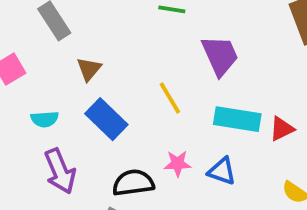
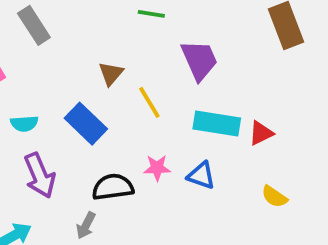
brown triangle: (89, 69) -> (111, 74), moved

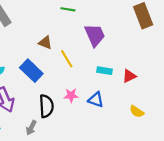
brown triangle: (111, 74) -> (45, 43), turned -48
cyan rectangle: (217, 124) -> (104, 71), size x0.6
black semicircle: (113, 187) -> (46, 106), turned 95

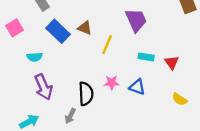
yellow line: (67, 59) -> (107, 45), turned 54
blue rectangle: (31, 71) -> (58, 31), moved
red triangle: (129, 76) -> (172, 62), turned -40

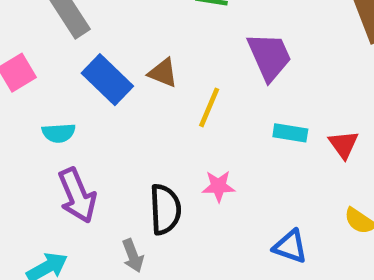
blue triangle: (137, 87) -> (290, 246), moved
gray arrow: (70, 116) -> (133, 256), turned -48

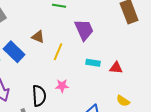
blue rectangle: (107, 80) -> (14, 52), moved
red triangle: (344, 144) -> (116, 68), turned -48

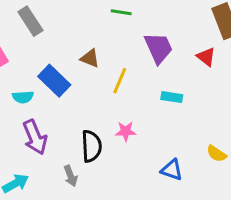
red triangle: (116, 68) -> (206, 57), moved, turned 32

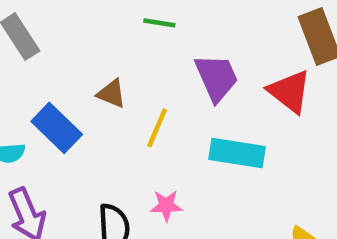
red triangle: (206, 57) -> (290, 91), size x1.5
cyan rectangle: (172, 97) -> (237, 153), size x1.6

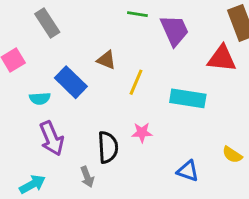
purple trapezoid: (216, 78) -> (174, 30), moved
red triangle: (290, 91) -> (222, 58), turned -32

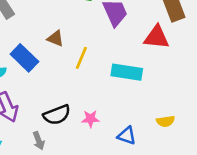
pink star: (142, 132) -> (90, 119), moved
black semicircle: (108, 147) -> (57, 115), turned 72
yellow semicircle: (232, 155) -> (165, 121), turned -42

